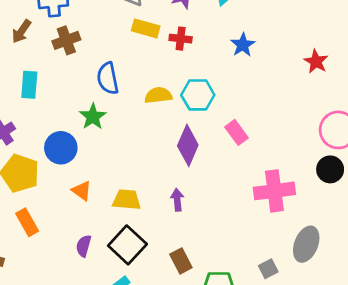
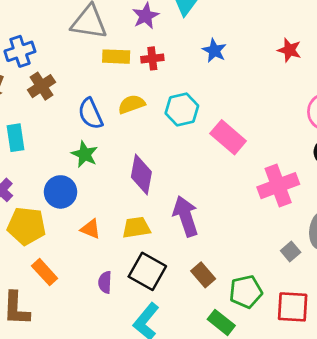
yellow semicircle: (158, 95) -> (132, 104), moved
pink rectangle: (236, 132) -> (228, 137), size x1.4
purple diamond: (188, 145) -> (141, 174), moved
purple arrow: (177, 200) -> (186, 216), size x1.8
gray square: (268, 269) -> (291, 251), moved

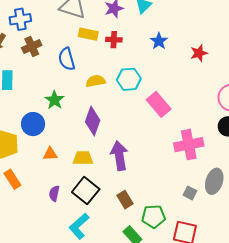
red star: (289, 50) -> (199, 53), moved, turned 30
yellow semicircle: (132, 104) -> (96, 81), moved
blue semicircle: (90, 114) -> (67, 59), moved
orange triangle: (91, 229) -> (50, 154), turned -35
gray square: (291, 251) -> (190, 193), turned -32

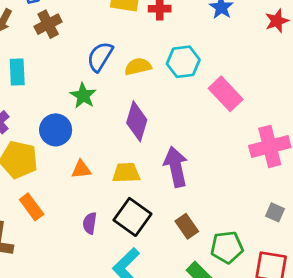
blue semicircle: (67, 59) -> (100, 57), moved, turned 50

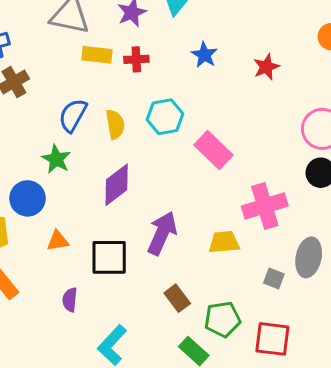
yellow semicircle: (138, 67) -> (115, 124), turned 96
purple diamond: (137, 121) -> (117, 185), turned 39
purple arrow: (176, 167) -> (162, 233), turned 39
yellow trapezoid: (126, 173) -> (224, 242), moved
black square: (132, 217) -> (109, 257), moved, turned -33

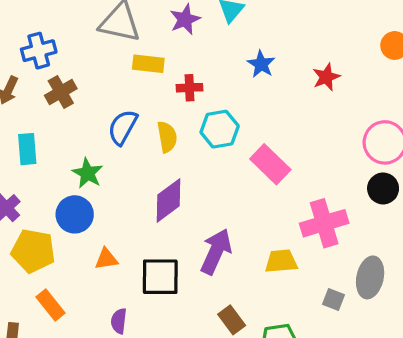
red cross: (136, 59) -> (190, 88), moved
green star: (56, 159) -> (88, 173), moved

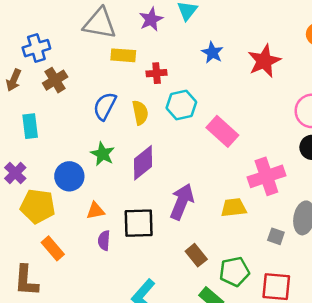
red star: (326, 77) -> (264, 61), size x1.5
green star: (88, 173) -> (103, 154), moved
purple semicircle: (119, 321) -> (104, 241), moved

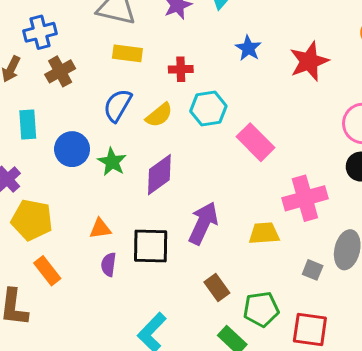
yellow rectangle: (123, 55) -> (127, 53), moved
yellow semicircle: (140, 113) -> (159, 115), turned 60
blue circle: (69, 176) -> (72, 149), moved

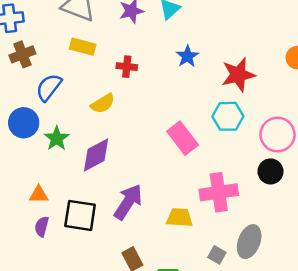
blue semicircle: (118, 105) -> (49, 87), moved
cyan hexagon: (208, 109) -> (228, 116), moved

